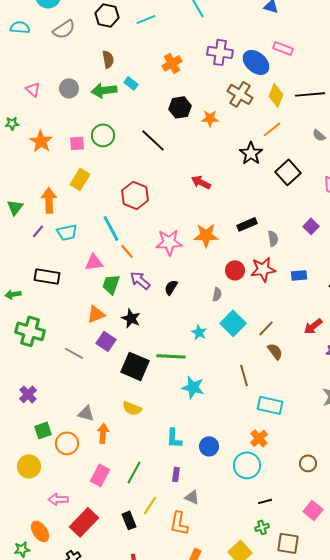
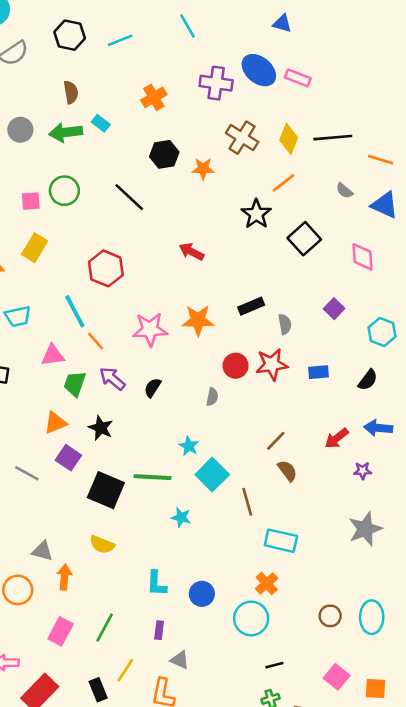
blue ellipse: (256, 62) -> (259, 70), moved
cyan square: (233, 323) -> (212, 475), moved
cyan star: (193, 387) -> (181, 517), size x0.7

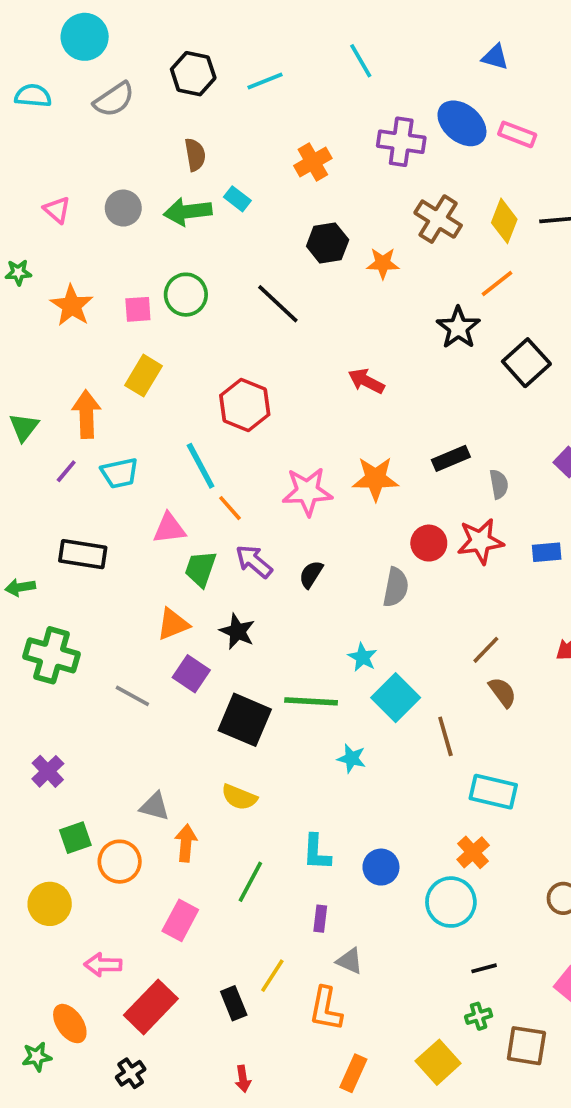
gray semicircle: (212, 397) -> (396, 587), size x1.5
green line: (105, 628) -> (250, 882), moved

